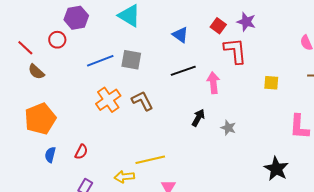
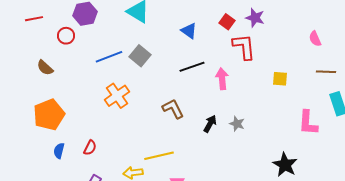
red line: (25, 48) -> (34, 19), moved, turned -54
gray square: (131, 60) -> (140, 56), turned 30
brown L-shape: (142, 101) -> (173, 109), moved
black arrow: (198, 118) -> (210, 124), moved

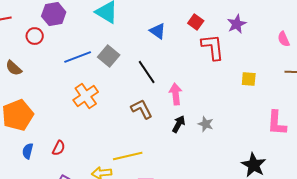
purple star: (255, 18) -> (237, 24), moved, turned 30
black line: (192, 67) -> (147, 72), moved, turned 75
pink arrow: (222, 79) -> (176, 94), moved

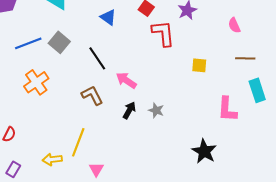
pink arrow: (176, 94) -> (126, 80), turned -50
yellow line: (128, 156) -> (78, 142), turned -56

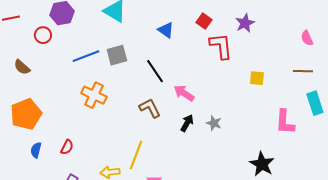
pink semicircle: (234, 25) -> (307, 38), moved
gray square: (59, 42) -> (117, 55), turned 35
orange cross: (36, 82) -> (94, 95), turned -30

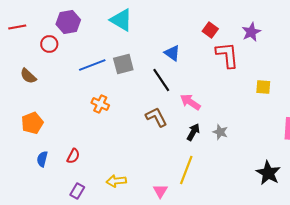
blue triangle: (166, 30) -> (172, 53), moved
orange cross: (94, 95) -> (100, 104), size x0.7
orange pentagon: (26, 114) -> (32, 123), size x0.7
yellow line: (136, 155) -> (186, 170), moved

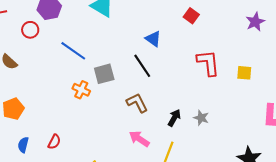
purple star: (251, 32) -> (255, 22), moved
red L-shape: (227, 55) -> (208, 63), moved
gray square: (123, 64) -> (104, 74), moved
blue line: (92, 65) -> (73, 51), turned 56
pink arrow: (190, 102) -> (139, 139), moved

